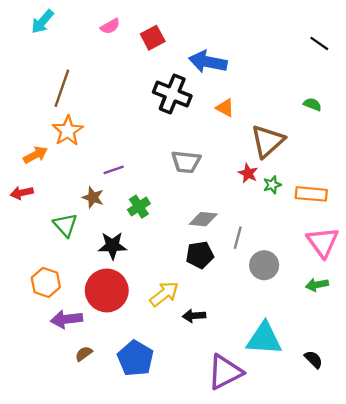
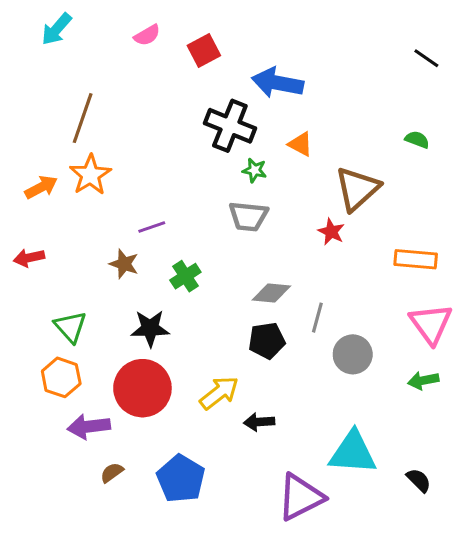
orange arrow: (35, 155) -> (41, 187), moved
green star: (272, 185) -> (255, 170), moved, turned 30
green triangle: (65, 225) -> (70, 327), moved

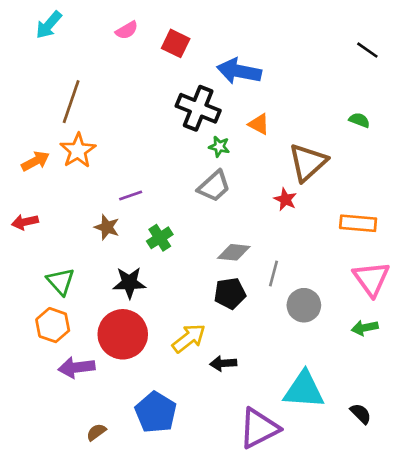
red square: (204, 51) -> (176, 43), turned -36
gray trapezoid: (248, 216) -> (214, 186), turned -48
brown semicircle: (112, 473) -> (96, 432), moved

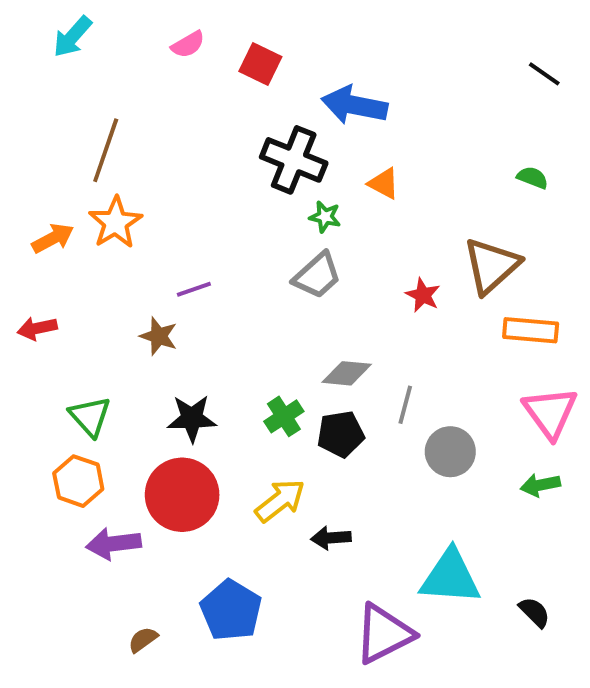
brown triangle: (308, 162) -> (491, 266), moved
green cross: (160, 238) -> (284, 416), moved

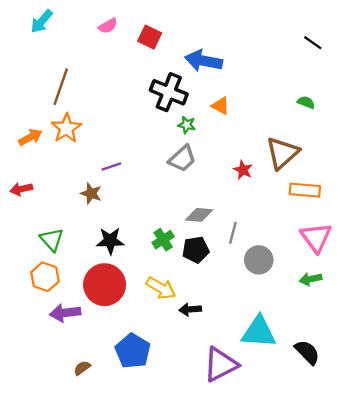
yellow arrow: (280, 501) -> (161, 288), turned 68
black semicircle: (534, 612) -> (307, 352), size x1.4

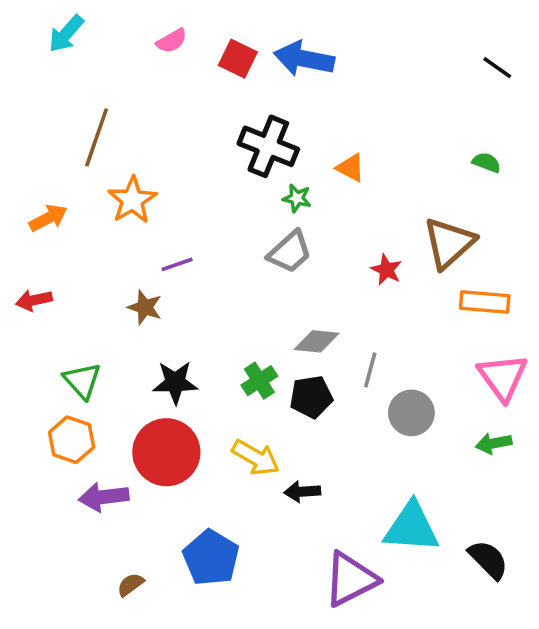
blue arrow: (204, 61) -> (304, 59), moved
orange star: (66, 128) -> (132, 200), moved

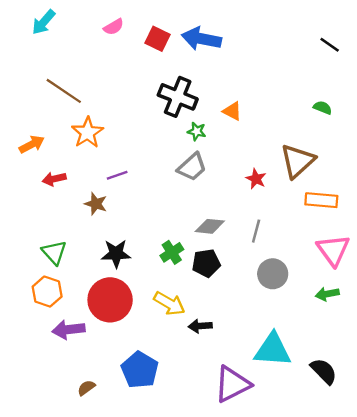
brown line: (97, 137) -> (64, 91), turned -75
red arrow: (34, 300) -> (54, 179), moved
gray line: (370, 370) -> (256, 231), moved

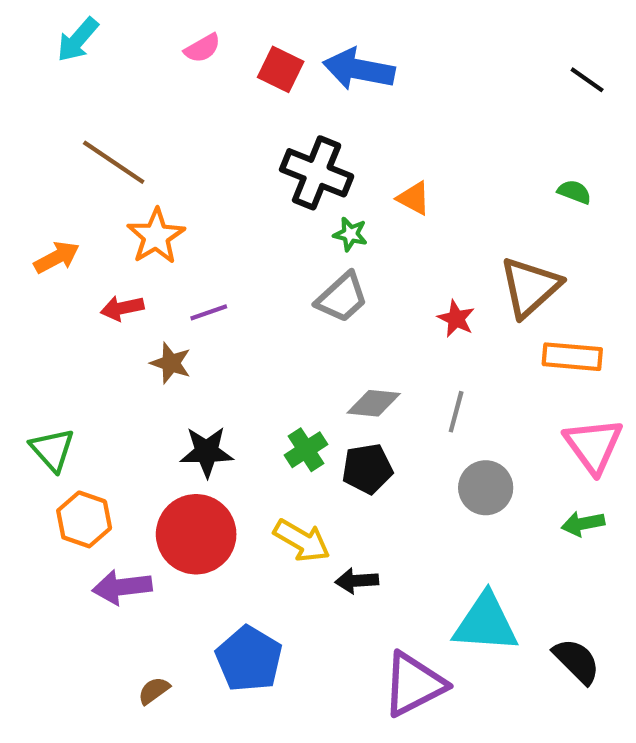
red arrow: (54, 179) -> (122, 308), moved
green triangle: (54, 252) -> (52, 450), moved

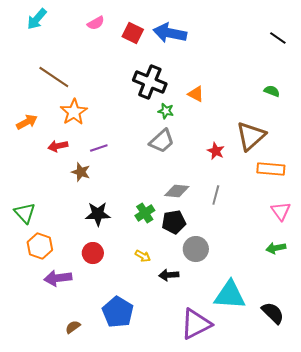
pink triangle: (593, 445) -> (281, 211), size x0.7
gray circle: (486, 488) -> (196, 249), moved
red circle: (196, 534) -> (93, 253), size x0.6
yellow arrow: (302, 541) -> (143, 256), size x0.6

